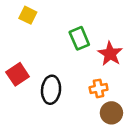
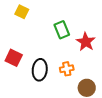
red square: (18, 74) -> (14, 58), turned -30
orange cross: (99, 88) -> (67, 69), moved

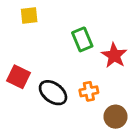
yellow square: (22, 12) -> (29, 16), turned -32
black ellipse: (40, 70) -> (53, 93), turned -60

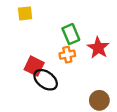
red square: (18, 77) -> (34, 66), moved
orange cross: (89, 91) -> (67, 55), moved

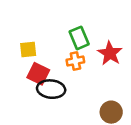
yellow square: (25, 13) -> (28, 49), moved
black ellipse: (46, 80) -> (51, 89), turned -30

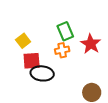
yellow square: (28, 49) -> (23, 41), turned -32
red square: (38, 74) -> (32, 61), turned -30

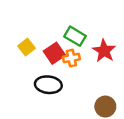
green rectangle: (65, 31) -> (75, 36), turned -36
red square: (32, 61) -> (54, 53), moved, turned -30

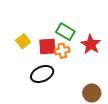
red square: (54, 53) -> (47, 46), turned 30
black ellipse: (48, 85) -> (42, 74), turned -30

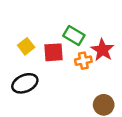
orange cross: (62, 51) -> (83, 61), moved
black ellipse: (42, 74) -> (25, 83), moved

